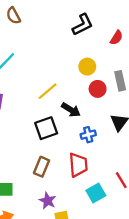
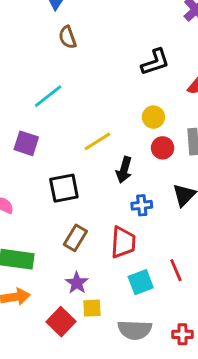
black arrow: (71, 110) -> (124, 170), turned 66
black square: (46, 128) -> (64, 188), moved

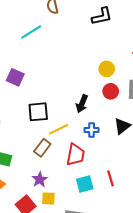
black L-shape: (155, 62) -> (102, 16), moved
cyan line: (48, 96) -> (31, 32), moved
yellow line: (97, 141) -> (58, 129), moved

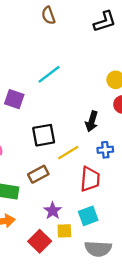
cyan line: (31, 32) -> (49, 74), moved
brown rectangle: (42, 148) -> (38, 174), moved, turned 30
cyan square: (85, 184) -> (88, 216), moved

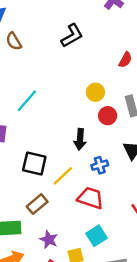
black square: (44, 135) -> (34, 163), turned 35
red trapezoid: (90, 179) -> (90, 198), turned -65
purple star: (53, 211) -> (49, 240), moved

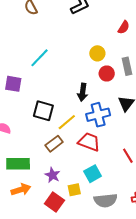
blue cross: (100, 165) -> (98, 115), size x1.6
brown rectangle: (37, 204) -> (54, 144), moved

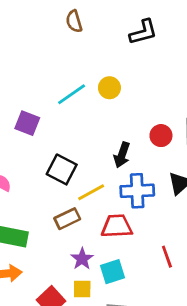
yellow circle: (97, 53) -> (109, 88), moved
red trapezoid: (89, 142) -> (117, 226), turned -35
purple star: (52, 175) -> (82, 259), moved

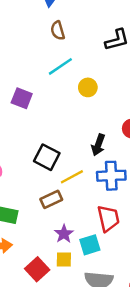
cyan line: (72, 94) -> (60, 66), moved
purple square: (27, 123) -> (22, 98), moved
red trapezoid: (117, 226) -> (108, 218), moved, turned 80

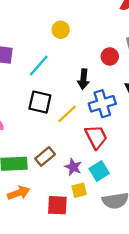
cyan line: (60, 66) -> (39, 65), moved
brown rectangle: (51, 199) -> (45, 157), moved
red trapezoid: (108, 218) -> (96, 137), moved
red square: (37, 269) -> (57, 205), turned -30

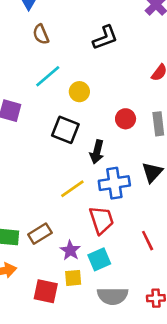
red circle: (110, 56) -> (126, 119), moved
cyan line: (39, 65) -> (48, 76), moved
black square: (40, 102) -> (65, 130), moved

